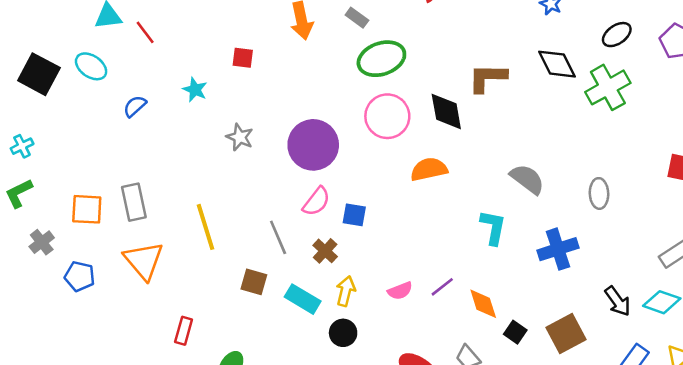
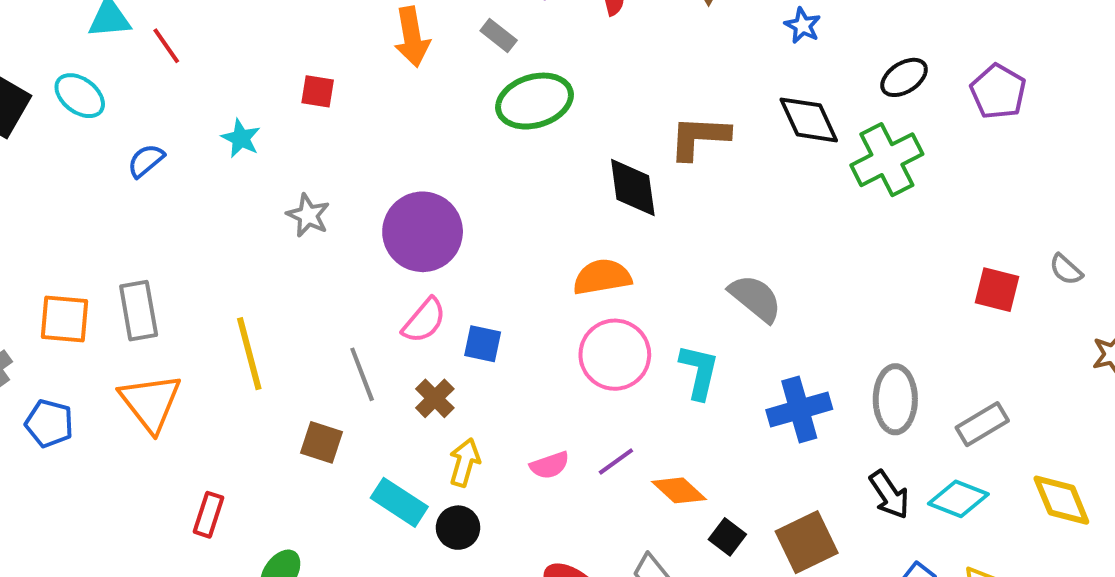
pink circle: (387, 116) -> (615, 355), moved
gray ellipse: (599, 193) -> (895, 399), moved, size x1.4
cyan rectangle: (303, 299) -> (399, 502), moved
orange diamond: (483, 304) -> (679, 490), turned -32

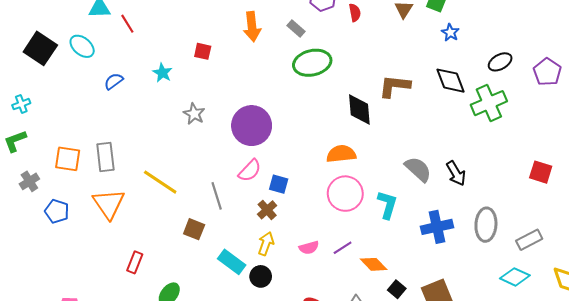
yellow line: (249, 354) -> (160, 182), turned -45
brown cross: (435, 398) -> (267, 210), moved
black arrow: (889, 495) -> (456, 173), moved

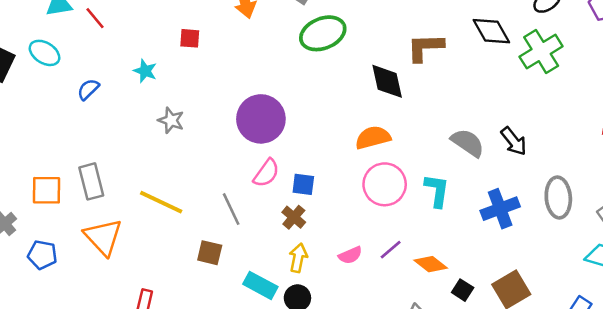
gray star: (194, 114) -> (171, 120), moved

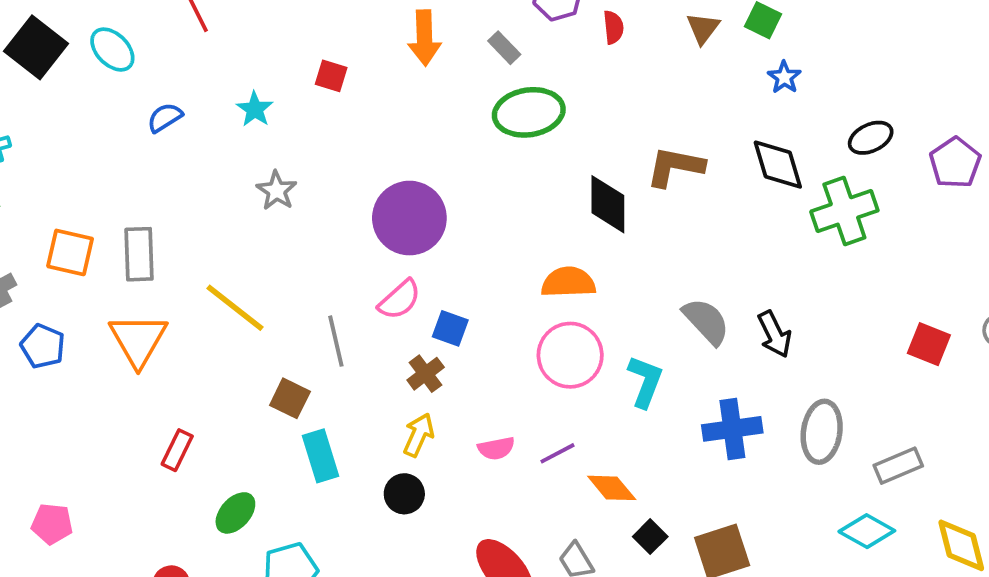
cyan rectangle: (260, 285) -> (321, 456), moved, turned 32

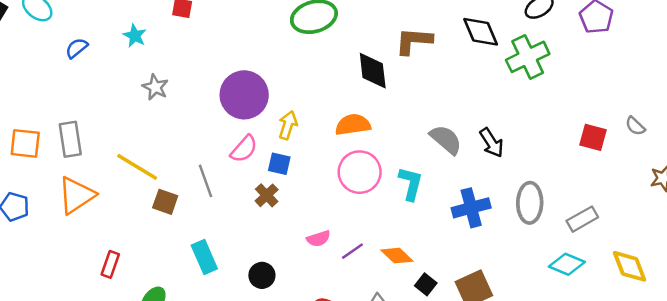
orange triangle: (138, 340) -> (76, 195), turned 33
brown square: (290, 398) -> (165, 202), moved
yellow arrow: (419, 435) -> (288, 125), moved
purple line: (558, 453) -> (352, 251), moved

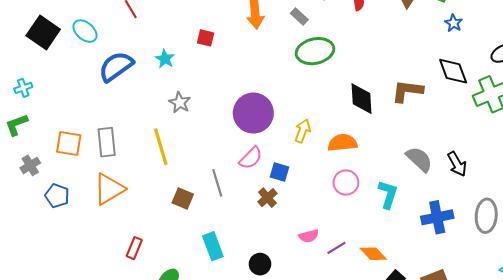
brown L-shape: (414, 41) -> (407, 91), moved
blue semicircle: (77, 48) -> (116, 66), size x1.8
yellow arrow: (288, 125) -> (303, 131), moved
yellow line: (137, 167) -> (161, 147), moved, turned 39
pink circle: (360, 172) -> (346, 183), size x0.7

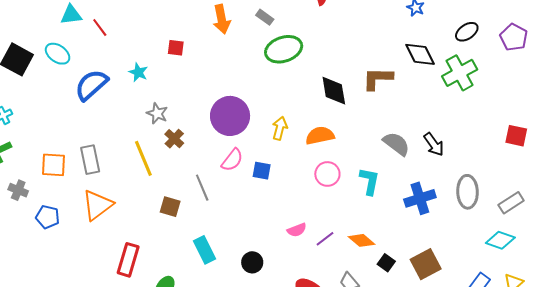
gray cross: (30, 165) -> (18, 190), turned -30
brown cross: (267, 198) -> (174, 139), moved
red rectangle: (134, 248) -> (128, 260), size x1.5

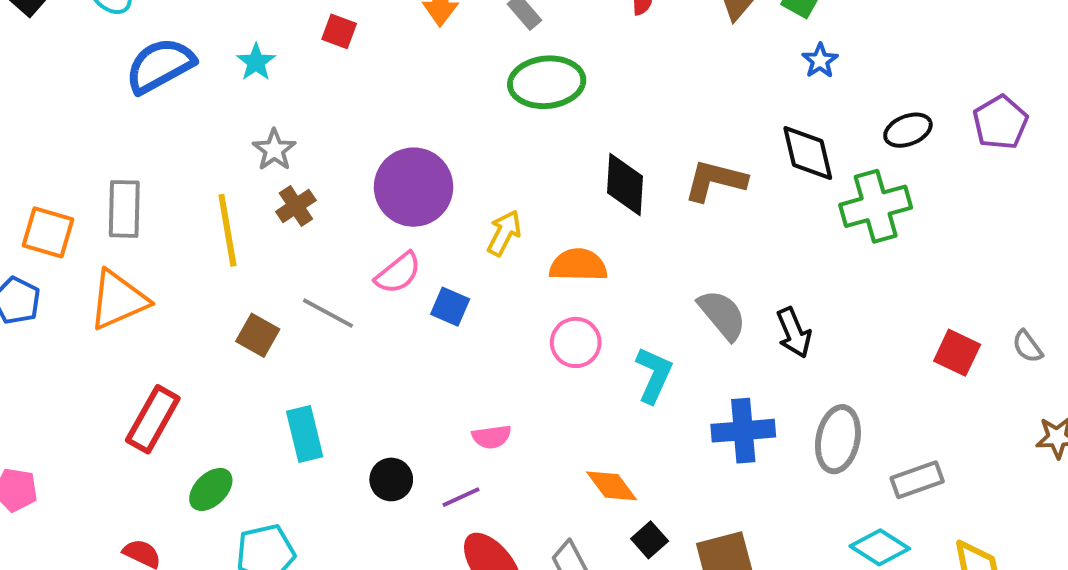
purple pentagon: (514, 37) -> (1000, 122), moved
orange square: (54, 165) -> (48, 232), moved
gray line: (202, 188) -> (328, 313), turned -52
purple line: (325, 239) -> (461, 497), moved

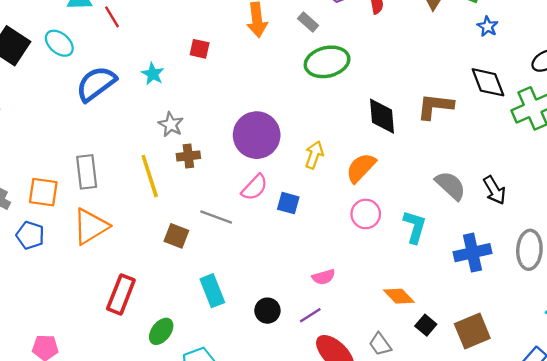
brown cross: (296, 206) -> (188, 156), turned 35
orange semicircle: (578, 265) -> (361, 168), turned -40

